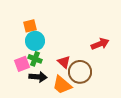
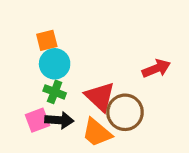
red triangle: (64, 62) -> (100, 97), size x1.5
pink square: (22, 64) -> (37, 120), moved

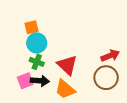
red arrow: (156, 68) -> (110, 56), moved
brown circle: (125, 112) -> (106, 78), moved

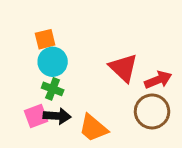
red triangle: (67, 65) -> (123, 68), moved

